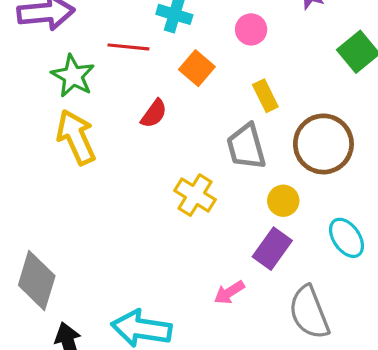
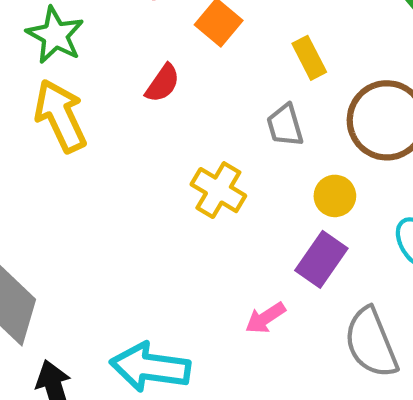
gray trapezoid: (246, 147) -> (285, 125), size x0.7

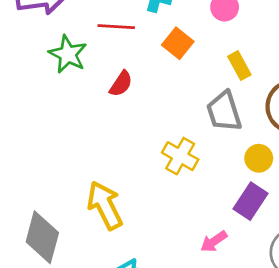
red semicircle: (163, 83) -> (121, 84), moved
yellow arrow: (60, 116) -> (105, 205), moved
gray trapezoid: (285, 125) -> (224, 111), size x1.4

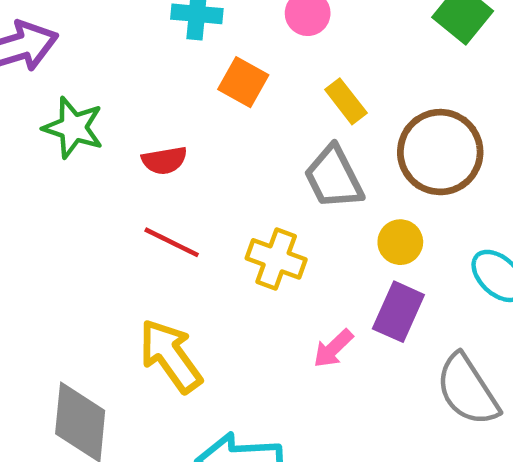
red line: (116, 27) -> (172, 242), moved, turned 32
red semicircle: (121, 84) -> (164, 160), turned 56
pink arrow: (214, 242) -> (333, 348), moved

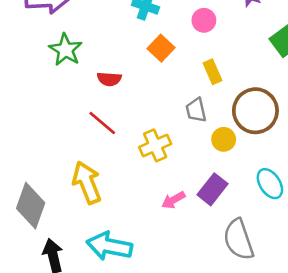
gray trapezoid: (334, 177) -> (196, 110), size x0.7
yellow circle: (400, 242) -> (224, 139), moved
yellow cross: (276, 259) -> (155, 145), turned 32

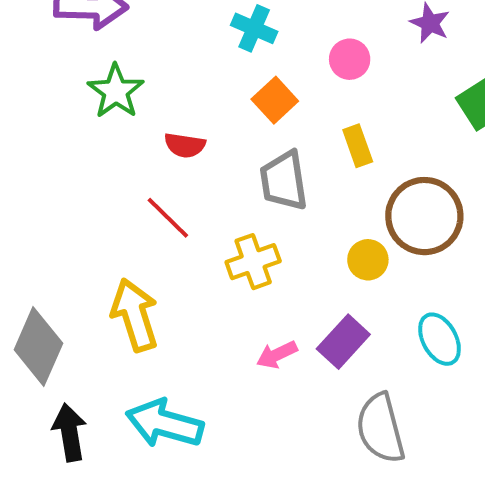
gray trapezoid: (196, 110) -> (284, 181), moved, size x1.4

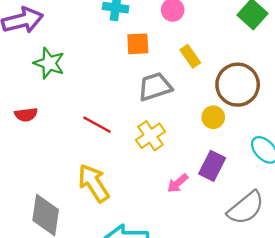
orange square: (275, 100) -> (138, 44), turned -35
red semicircle: (185, 145) -> (26, 115), moved
gray trapezoid: (284, 181) -> (155, 87), turned 96
gray semicircle: (381, 428) -> (246, 208), turned -99

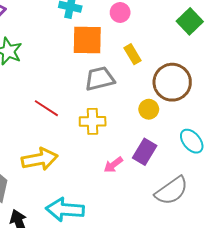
orange square: (138, 44) -> (87, 40), size x1.5
yellow cross: (150, 136) -> (93, 121), turned 30
yellow arrow: (94, 183) -> (40, 159), turned 108

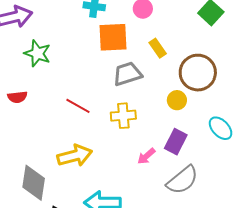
gray semicircle: (171, 191) -> (182, 180), moved

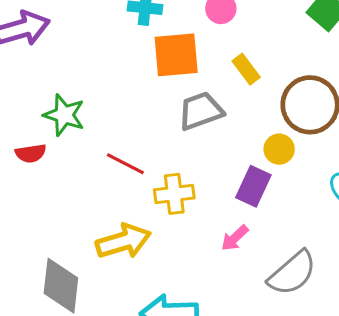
green star: (37, 53) -> (64, 115), moved
yellow cross: (123, 116) -> (174, 194), moved
purple rectangle: (176, 142) -> (253, 186), moved

